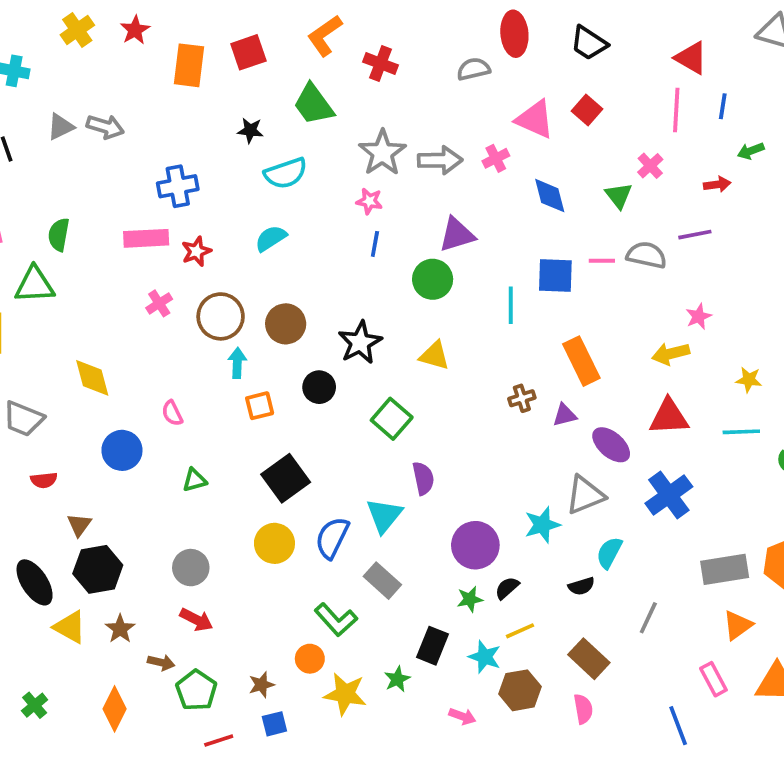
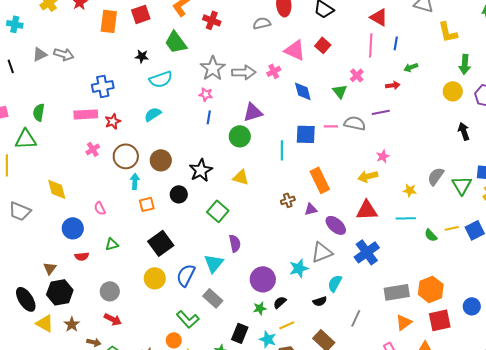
red semicircle: (44, 480) -> (82, 256), moved

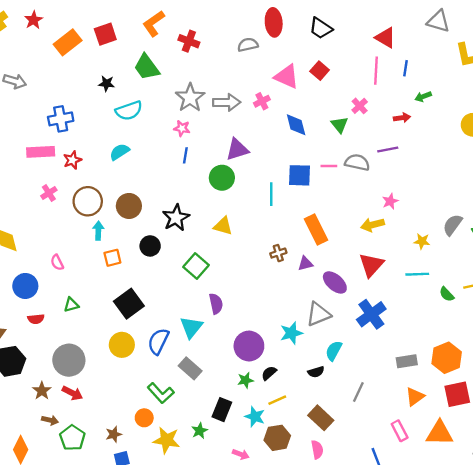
orange rectangle: (109, 21) -> (68, 42), turned 45
red triangle: (367, 210) -> (371, 265), turned -45
gray circle: (110, 291) -> (69, 360), size x1.4
gray rectangle: (397, 292) -> (407, 361), size x0.7
brown star: (72, 324) -> (42, 391), moved

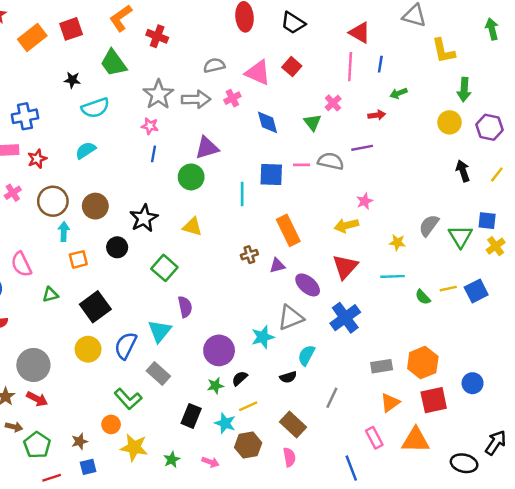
gray semicircle: (248, 45) -> (214, 65), moved
pink semicircle: (57, 262) -> (21, 264), size x1.5
green triangle: (71, 305) -> (50, 295), moved
green star: (200, 431) -> (172, 460), moved

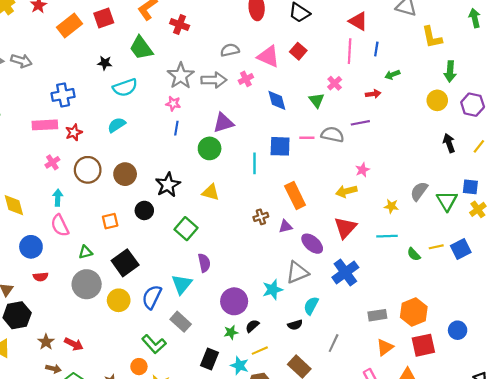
cyan arrow: (64, 232) -> (58, 198), moved
gray circle: (33, 365) -> (87, 284), moved

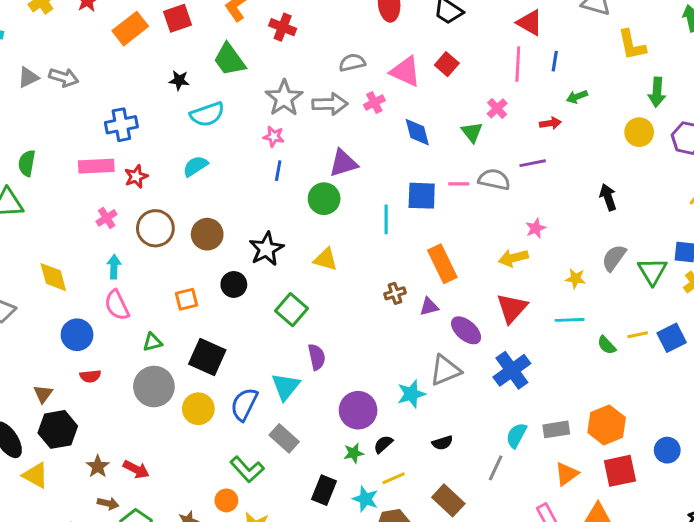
black arrow: (449, 143) -> (608, 197), moved
black square: (125, 263) -> (207, 357), turned -30
cyan semicircle: (311, 306) -> (516, 435), moved

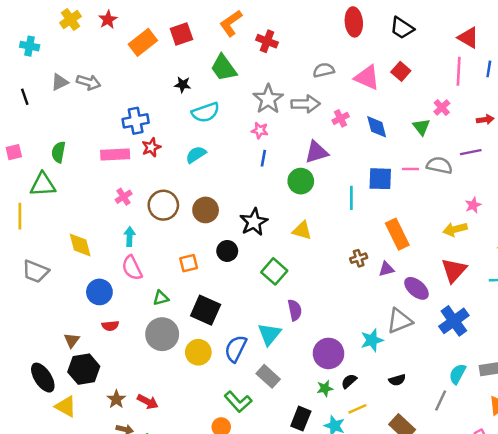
pink cross: (374, 103) -> (341, 118), moved
red star: (136, 176) -> (151, 147), moved

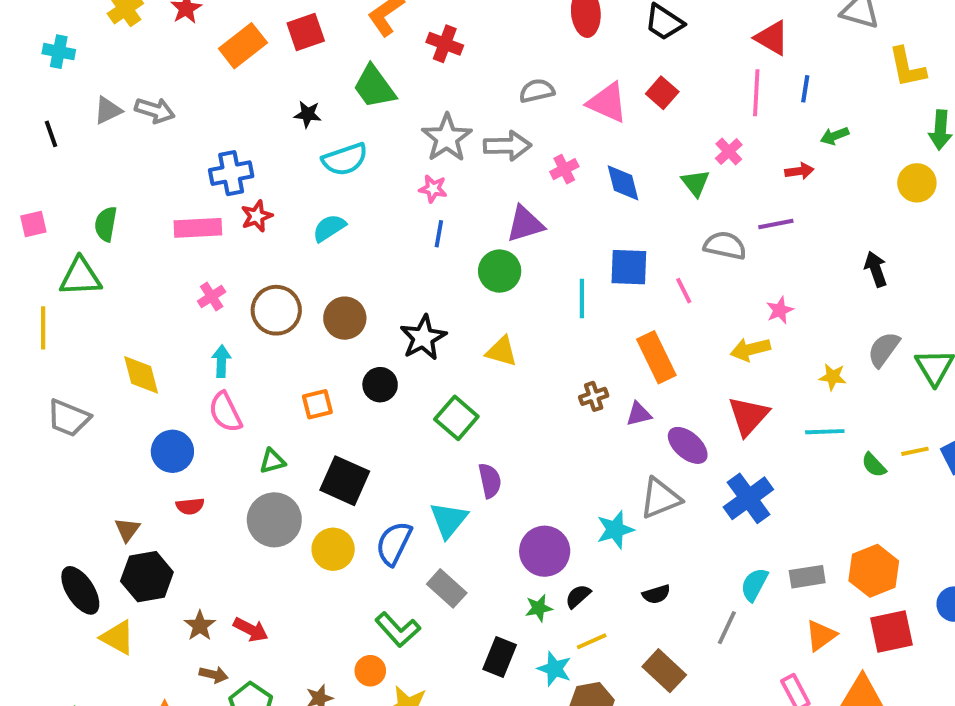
pink line: (410, 169) -> (684, 291), moved, turned 63

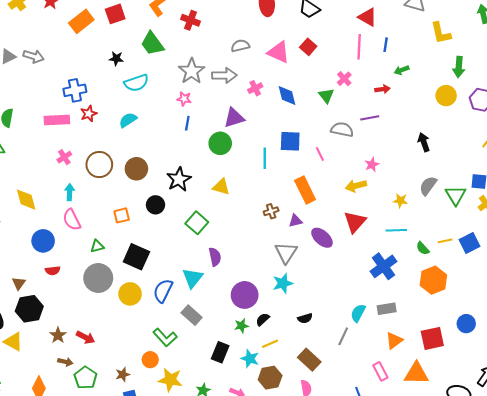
gray triangle: (660, 498) -> (286, 253), moved, turned -35
blue cross: (748, 498) -> (384, 266), moved
orange hexagon: (874, 571) -> (433, 280), moved

